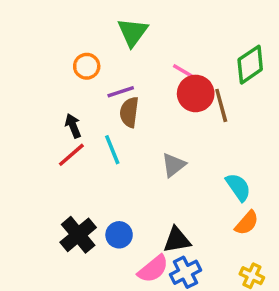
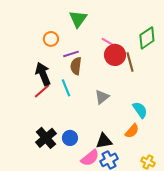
black arrow: (73, 126) -> (43, 74), size x1.6
orange semicircle: (247, 223) -> (132, 131), moved

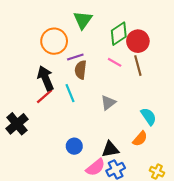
green diamond: (147, 38) -> (119, 34), moved
orange circle: (51, 39) -> (54, 41), size x1.6
pink line: (108, 42) -> (115, 62), moved
red circle: (115, 55) -> (138, 41), moved
black cross: (46, 138) -> (17, 124), moved

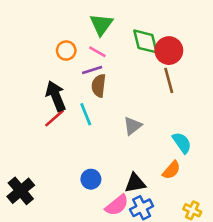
green diamond: (119, 34) -> (145, 41), turned -70
orange circle: (54, 41) -> (66, 51), size x0.6
pink line: (115, 62) -> (97, 52), moved
black cross: (17, 124) -> (21, 191), moved

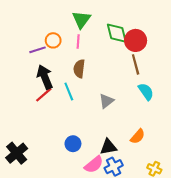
pink line: (97, 52) -> (78, 41), turned 64
purple line: (92, 70) -> (37, 50), moved
cyan semicircle: (182, 143) -> (146, 92), moved

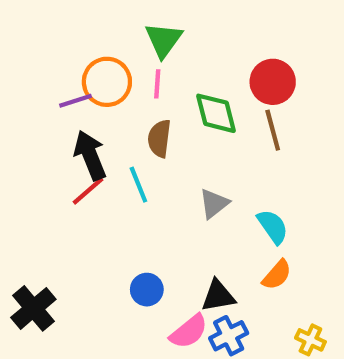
green diamond: (117, 33) -> (216, 113), moved
orange circle: (53, 40) -> (107, 82), size x1.5
cyan semicircle: (146, 92) -> (273, 227), moved

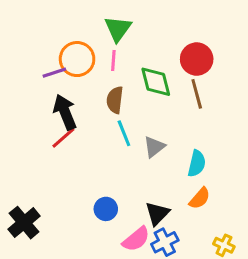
cyan line: (138, 185) -> (124, 133), moved
cyan semicircle: (273, 227) -> (197, 163), turned 48
black triangle: (218, 296) -> (157, 213), turned -36

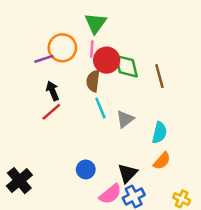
red circle: (197, 59) -> (107, 60), moved
black arrow: (65, 112) -> (53, 91), size x0.7

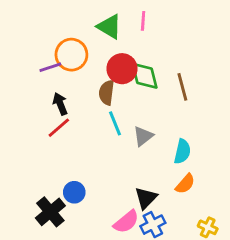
green triangle: (96, 23) -> (109, 27), turned -35
pink line: (92, 49) -> (143, 21), moved
blue circle: (86, 169) -> (74, 192), moved
black cross: (19, 181) -> (50, 212), moved

